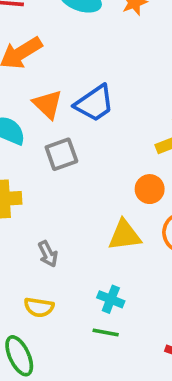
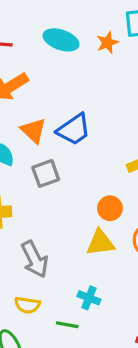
orange circle: (150, 189) -> (110, 208), moved
gray arrow: (48, 254) -> (35, 259), size x1.6
green line: (106, 332) -> (67, 325), moved

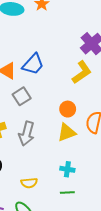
gray arrow: (35, 259) -> (27, 134), moved, turned 55
green line: (67, 325) -> (67, 192), moved

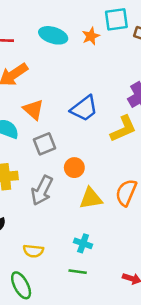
blue trapezoid: (33, 64) -> (84, 108), moved
orange circle: (68, 109) -> (74, 168), moved

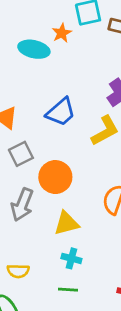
cyan ellipse: (53, 35) -> (34, 49), moved
orange circle: (74, 168) -> (55, 177), size x1.5
yellow triangle: (91, 198) -> (66, 223), moved

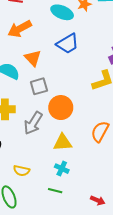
blue trapezoid: (61, 112) -> (68, 44), moved

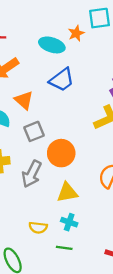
yellow semicircle: (22, 171) -> (38, 227), moved

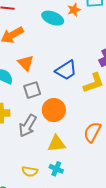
blue trapezoid: (62, 80) -> (66, 70), moved

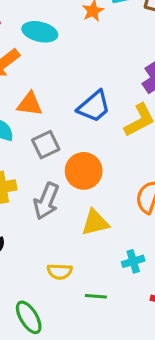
cyan ellipse: (53, 18) -> (40, 32), moved
orange triangle: (26, 63) -> (30, 104), turned -30
cyan cross: (56, 169) -> (133, 261), moved, turned -32

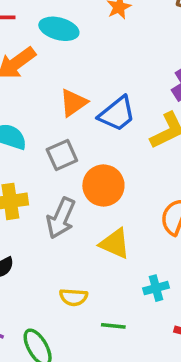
orange triangle: (30, 104) -> (73, 103), moved, turned -44
yellow triangle: (95, 223) -> (115, 244), turned 36

